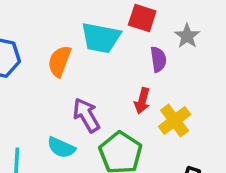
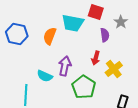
purple arrow: (86, 115) -> (65, 66), turned 42
cyan semicircle: (61, 147) -> (45, 76), moved

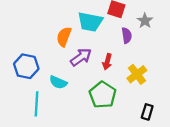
blue hexagon: (17, 34) -> (26, 66), moved
red arrow: (96, 58) -> (107, 62), moved
purple arrow: (65, 66) -> (81, 57), moved, turned 42

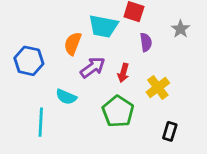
gray star: (145, 21) -> (180, 29), moved
blue hexagon: (26, 66) -> (29, 61), moved

